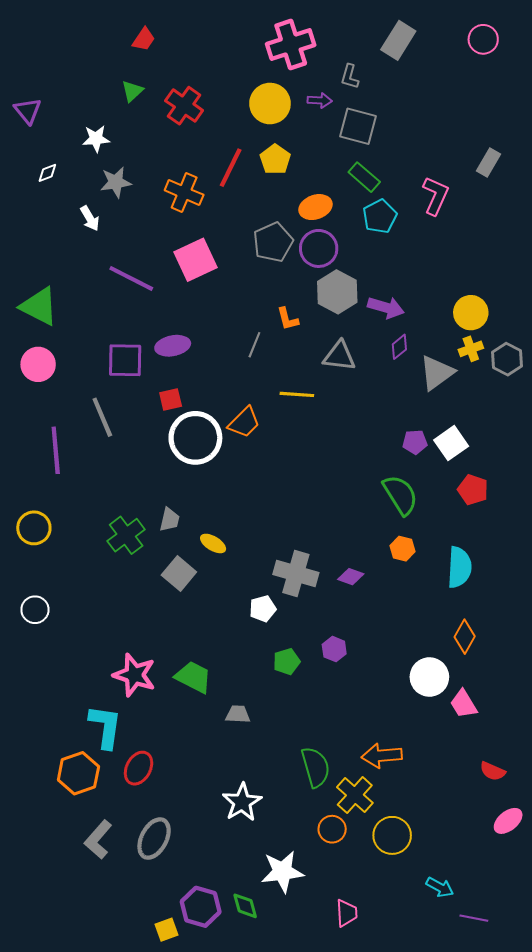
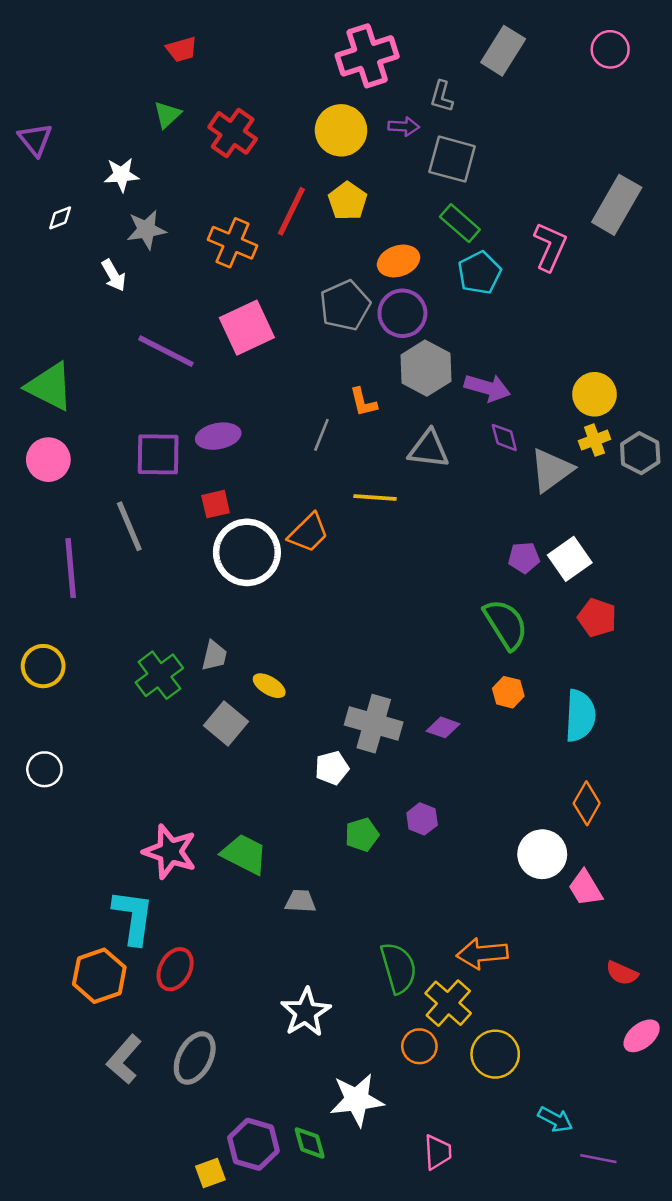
red trapezoid: (144, 39) -> (182, 49), turned 40
gray rectangle: (488, 163) -> (617, 205), size x1.6
purple diamond: (399, 347) -> (504, 437), turned -65

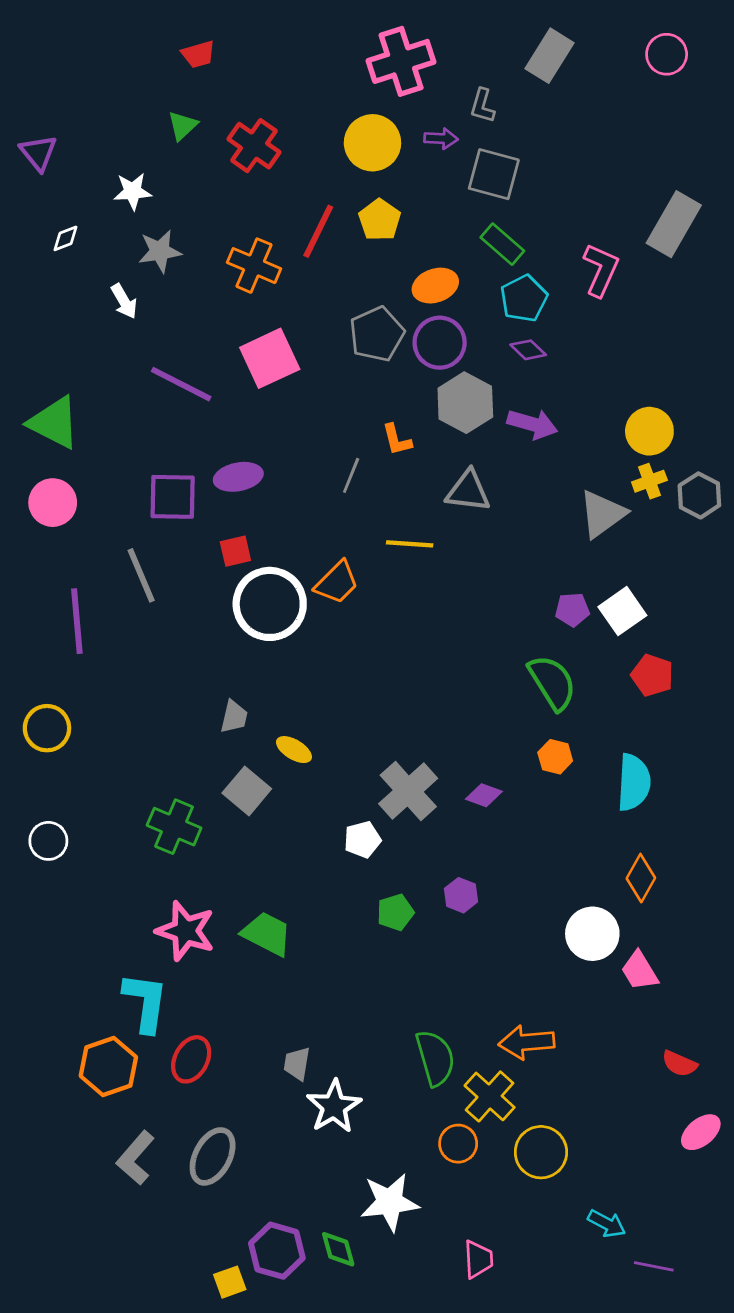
purple diamond: (504, 437) -> (528, 350), moved, turned -32
green cross: (159, 675) -> (174, 827), moved, turned -30
gray cross: (374, 724) -> (408, 791), turned 32
gray trapezoid: (301, 901) -> (297, 1064), moved, turned -84

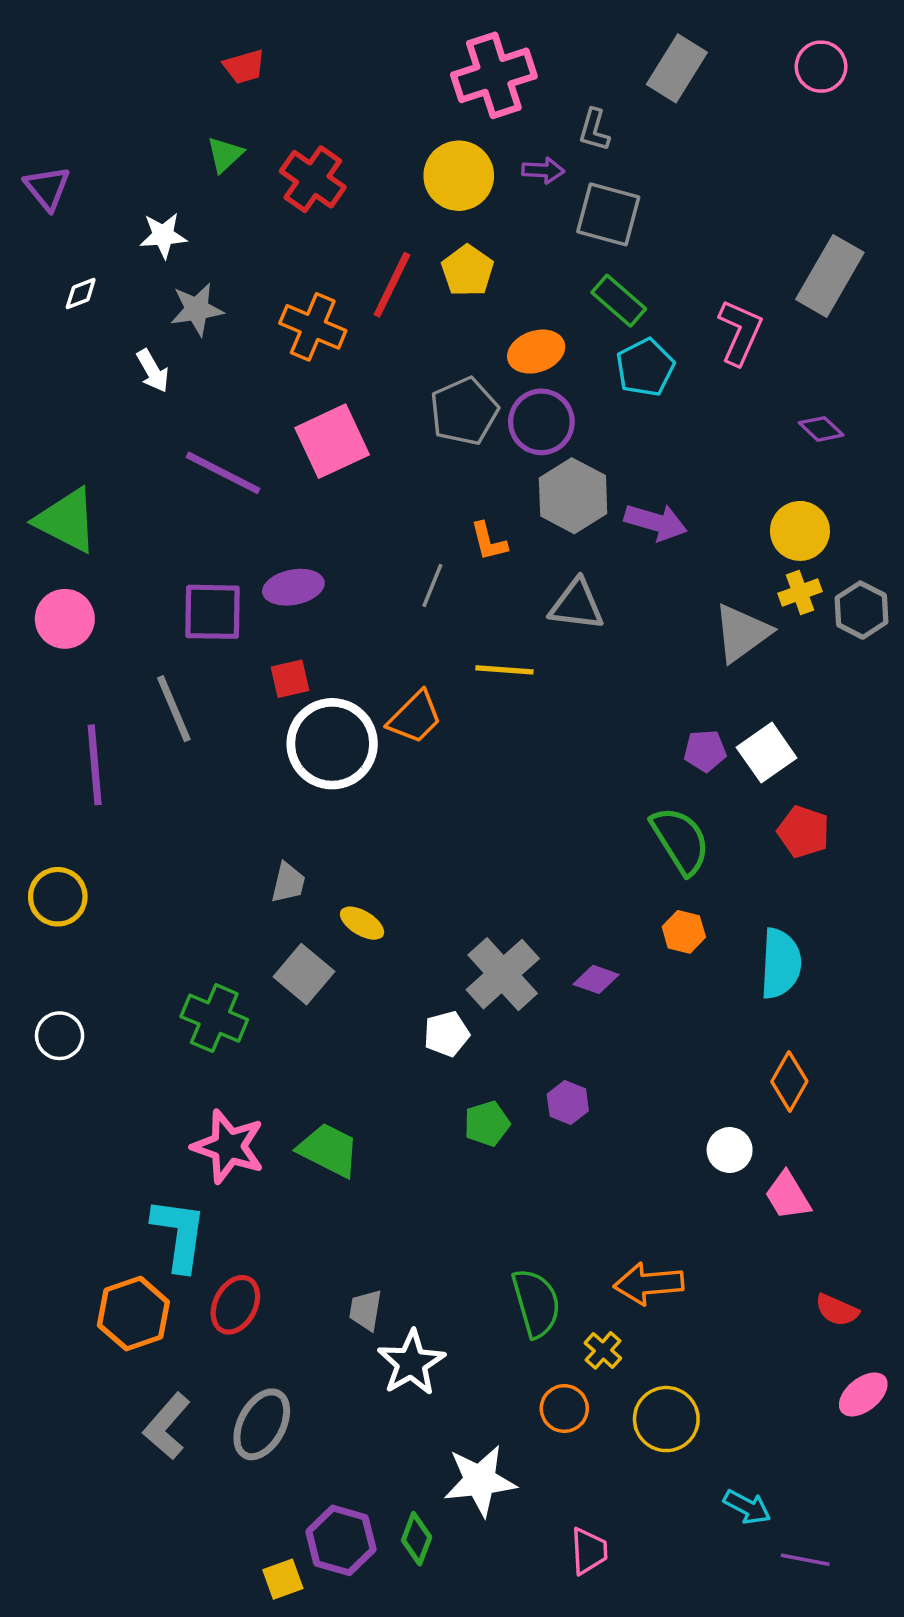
purple diamond: (528, 350) -> (821, 429), moved
white circle: (592, 934) -> (730, 1150), size x0.7
yellow cross: (490, 1096) -> (603, 1350), size x0.6
green diamond: (338, 1249) -> (417, 1539), turned 36

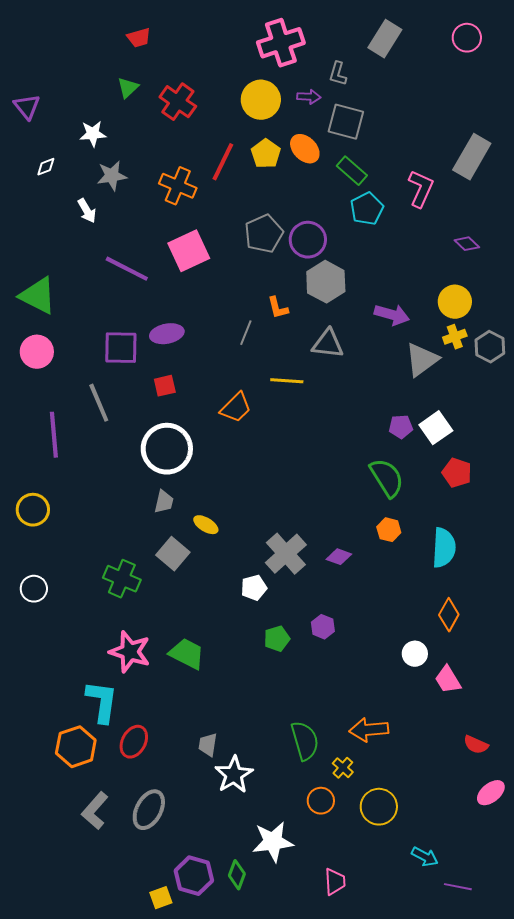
orange ellipse: (536, 352) -> (305, 149), moved, turned 64
purple arrow: (656, 522) -> (392, 315), moved
white circle: (332, 744) -> (167, 449), moved

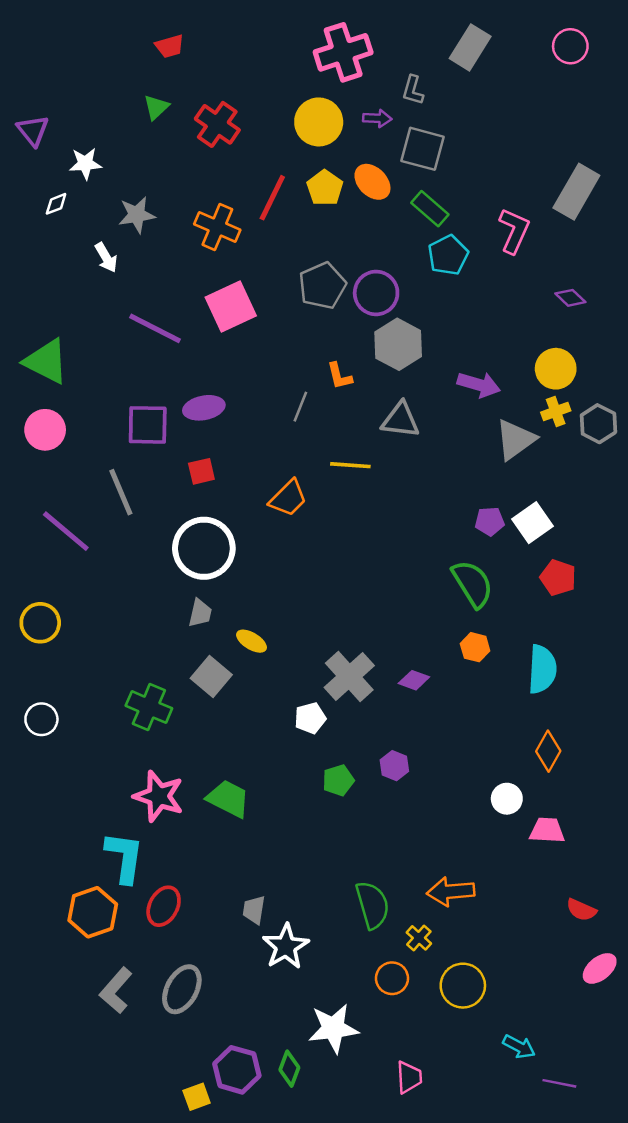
white star: (93, 134) -> (85, 163), moved
purple line: (54, 435) -> (66, 531), turned -45
pink trapezoid: (448, 680) -> (547, 830), turned 124

